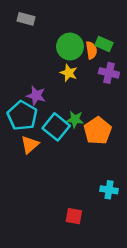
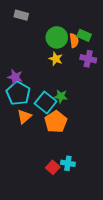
purple star: (36, 96) -> (15, 77), moved
orange pentagon: (98, 131) -> (56, 122), moved
cyan cross: (109, 190) -> (68, 163), moved
red square: (74, 216) -> (53, 167), moved, turned 32

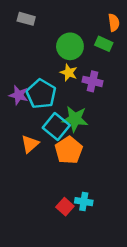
orange semicircle: (74, 40) -> (114, 23), moved
purple cross: (88, 59) -> (93, 81), moved
cyan pentagon: (18, 93) -> (41, 94), moved
green star: (61, 96) -> (75, 119), size x1.5

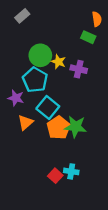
gray rectangle: (26, 19) -> (22, 16), turned -56
green circle: (70, 46) -> (40, 55), moved
purple star: (19, 95) -> (16, 98), moved
green star: (75, 119) -> (76, 127), moved

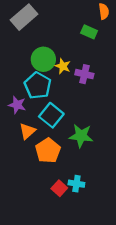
gray rectangle: (22, 16) -> (24, 17), size x1.6
orange semicircle: (97, 19) -> (104, 11), moved
green rectangle: (88, 37) -> (89, 32), moved
orange pentagon: (58, 128) -> (48, 151), moved

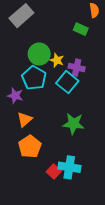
cyan square: (51, 115) -> (67, 82), moved
orange pentagon: (48, 151) -> (30, 147), moved
cyan cross: (76, 184) -> (69, 167), size x1.5

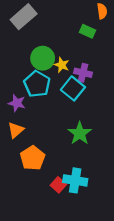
orange triangle: (25, 120) -> (16, 130), moved
green star: (73, 124) -> (80, 133), turned 30

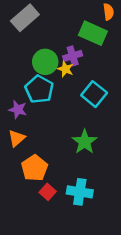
green rectangle: (87, 31) -> (93, 33), size x1.6
purple cross: (83, 73) -> (73, 56), moved, turned -30
cyan square: (73, 88) -> (94, 94), moved
red square: (58, 185) -> (48, 192), moved

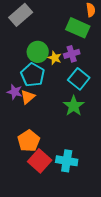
purple cross: (73, 56) -> (72, 54), moved
orange triangle: (17, 138) -> (28, 97), moved
green star: (85, 142) -> (74, 106), moved
red square: (48, 192) -> (40, 161), size x1.6

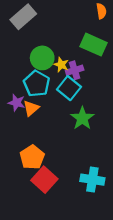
green rectangle: (78, 28) -> (94, 45), moved
purple cross: (72, 54) -> (75, 70), moved
cyan square: (79, 79) -> (69, 88), moved
cyan cross: (67, 161) -> (92, 180), moved

